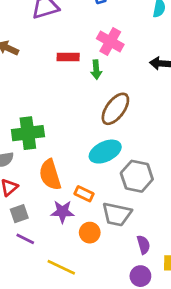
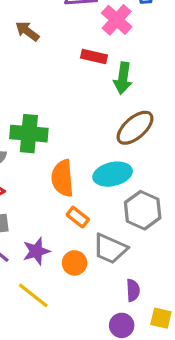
pink cross: (110, 42) -> (117, 20), moved
green arrow: (96, 70) -> (123, 78), size x1.4
orange semicircle: (50, 175) -> (62, 178), moved
purple star: (62, 212) -> (36, 251), moved, turned -30

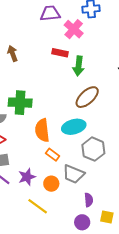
brown arrow: (27, 31) -> (13, 53), moved, turned 35
yellow line: (33, 295) -> (38, 206), moved

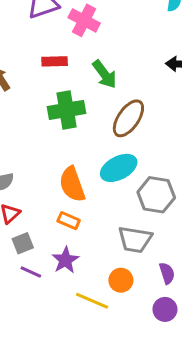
red rectangle: (60, 53) -> (55, 61), moved
green arrow: (79, 66) -> (105, 74), turned -30
green cross: (20, 103) -> (67, 110), moved
orange rectangle: (53, 155) -> (69, 221), moved
orange circle: (51, 184) -> (121, 280), moved

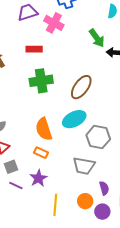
green arrow: (105, 74) -> (97, 38), moved
orange circle: (121, 280) -> (85, 201), moved
yellow line: (92, 301) -> (55, 205), turned 70

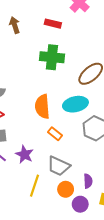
orange rectangle: (41, 153) -> (55, 134), moved
gray trapezoid: (84, 166) -> (59, 166), moved
purple star: (38, 178) -> (24, 154), turned -30

